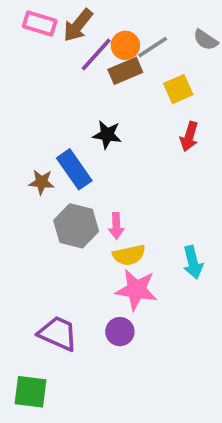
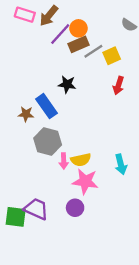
gray line: (153, 47) -> (93, 51), moved
pink arrow: (116, 226) -> (64, 161), moved
green square: (31, 392) -> (16, 217), moved

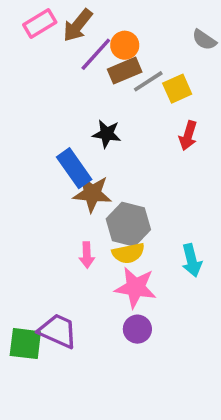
pink rectangle: (25, 15) -> (40, 24), turned -48
brown star: (26, 114) -> (92, 193), moved, size x1.5
gray hexagon: (48, 141) -> (128, 224), moved
pink arrow: (64, 161) -> (87, 255), moved
purple circle: (75, 208) -> (137, 329), moved

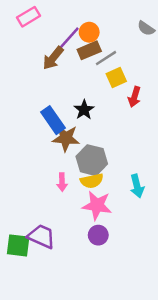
brown arrow: (78, 25) -> (53, 58), moved
yellow square: (177, 89) -> (116, 77), moved
black star: (107, 134) -> (84, 110), moved, turned 30

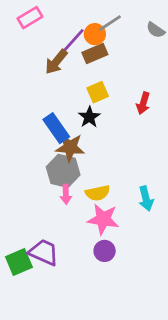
gray line: (106, 58) -> (110, 23), moved
yellow square: (116, 77) -> (98, 92), moved
gray hexagon: (92, 160) -> (63, 171), moved
green square: (18, 245) -> (19, 262), turned -30

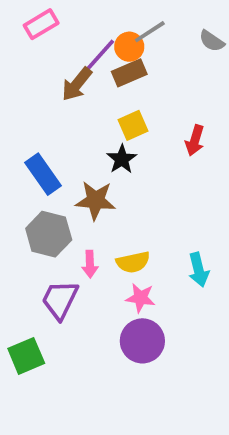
blue rectangle: (56, 128) -> (43, 174), moved
gray hexagon: (63, 171) -> (49, 234), moved
pink star: (103, 219) -> (140, 298), size x0.7
purple circle: (105, 251) -> (142, 341), size x1.5
purple trapezoid: (44, 252) -> (60, 300), moved, turned -88

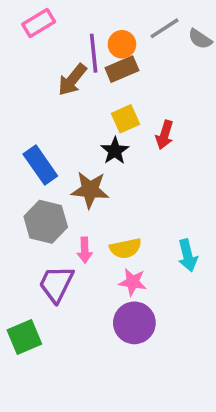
gray line: (150, 32) -> (165, 28), moved
purple line: (99, 56) -> (94, 53), turned -48
red arrow: (195, 140) -> (165, 135), moved

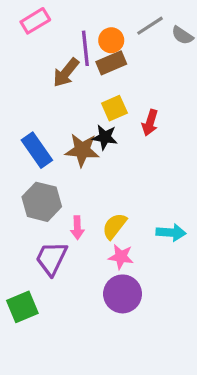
black star: (115, 151) -> (105, 137), turned -30
brown star: (90, 190) -> (82, 150), moved
yellow semicircle: (126, 248) -> (114, 226), turned 140
cyan arrow: (188, 255) -> (171, 233), turned -72

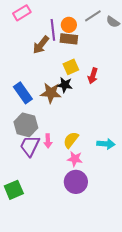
brown rectangle: (111, 63) -> (69, 39), turned 30
purple trapezoid: (51, 258) -> (30, 146), moved

